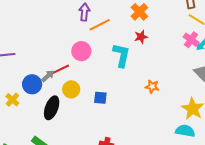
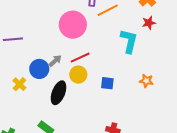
pink circle: (81, 51) -> (73, 25), moved, size x1.4
red line: (60, 70) -> (80, 58), moved
orange star: (152, 87) -> (146, 81), moved

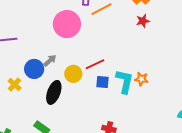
cyan L-shape: (129, 41) -> (125, 81), moved
red line: (80, 58) -> (95, 64), moved

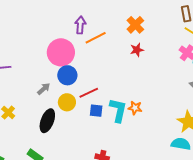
blue circle: (34, 69) -> (67, 75), moved

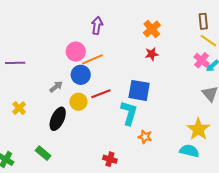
orange line: (96, 38) -> (92, 59), moved
pink circle: (61, 52) -> (76, 52), size x0.7
orange star: (135, 108) -> (145, 137), moved
blue square: (96, 111) -> (139, 90), moved, size x1.6

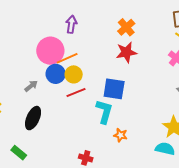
pink circle: (76, 52) -> (50, 51), size x1.4
red star: (152, 54) -> (126, 52), size x1.5
yellow circle: (78, 102) -> (74, 74), moved

